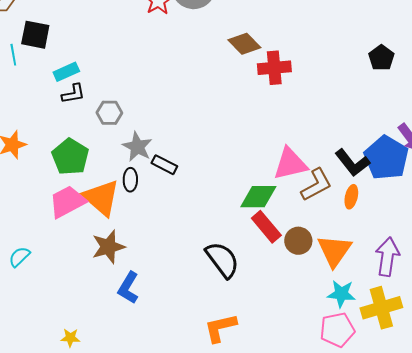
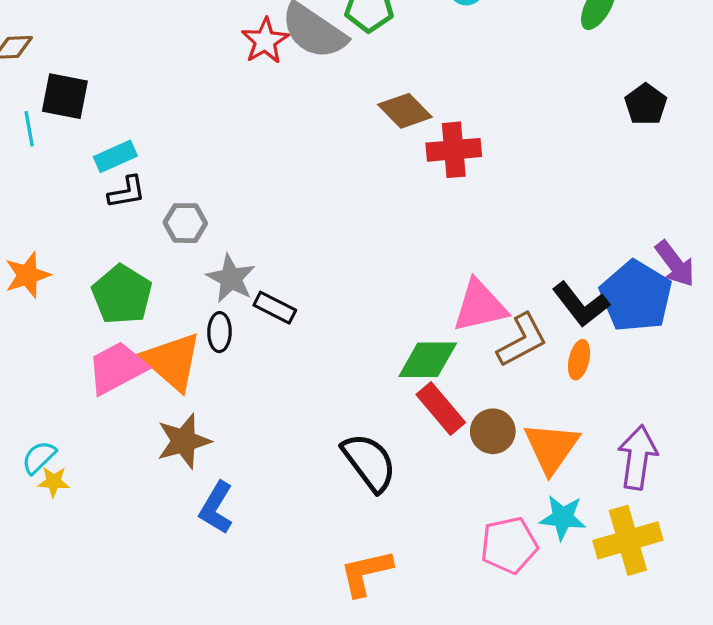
black pentagon: (381, 58) -> (646, 104), moved
pink pentagon: (337, 330) -> (509, 545), moved
yellow star: (70, 338) -> (54, 482), moved

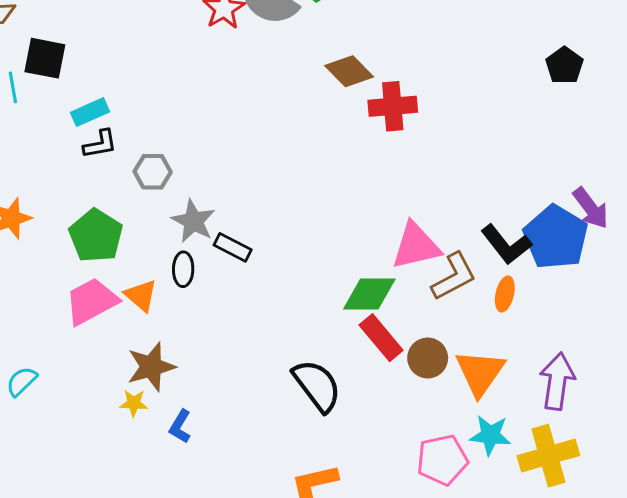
orange triangle: (172, 361) -> (141, 295), size x0.6
yellow star: (54, 482) -> (134, 403), moved
blue L-shape: (216, 508) -> (180, 426), size x0.7

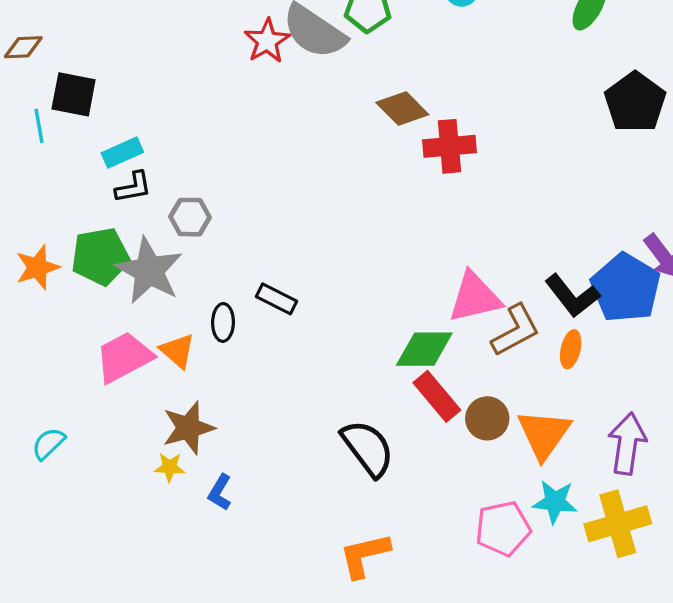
black pentagon: (564, 65) -> (635, 102), size x1.5
gray star: (193, 221) -> (149, 271), moved, size x1.4
green pentagon: (96, 236) -> (100, 256), moved, turned 30

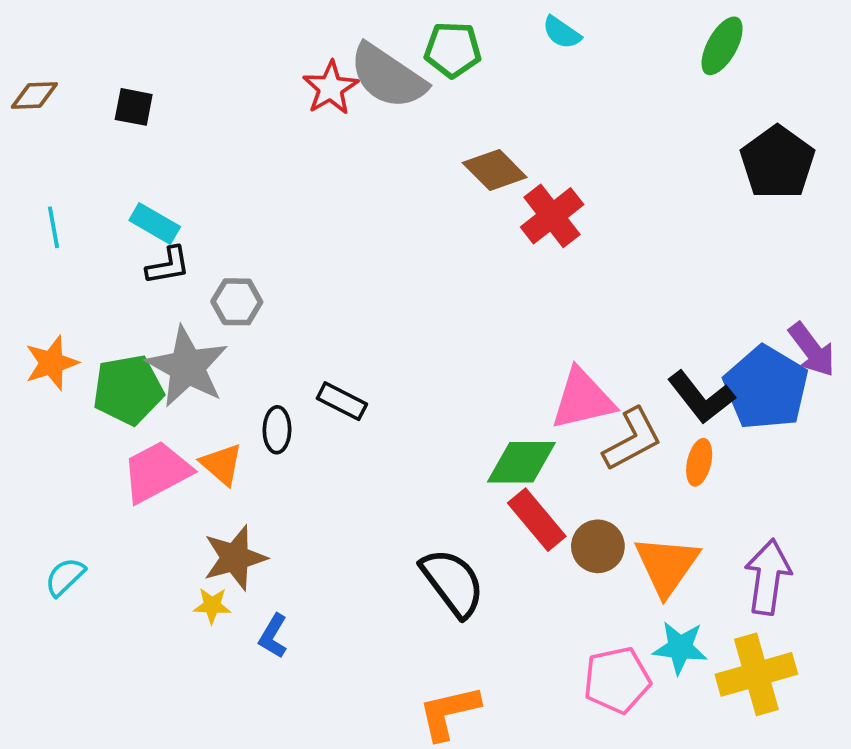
black square: (74, 94) -> (134, 107), moved, size x0.7
cyan line: (39, 126) -> (53, 227), moved
red cross: (449, 146) -> (552, 216), turned -33
cyan rectangle: (122, 153) -> (155, 223), turned 54
green pentagon: (100, 256) -> (128, 390), moved

